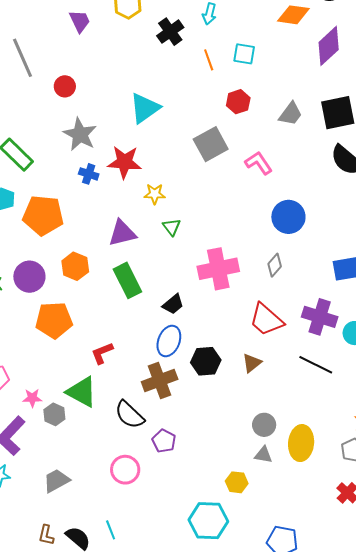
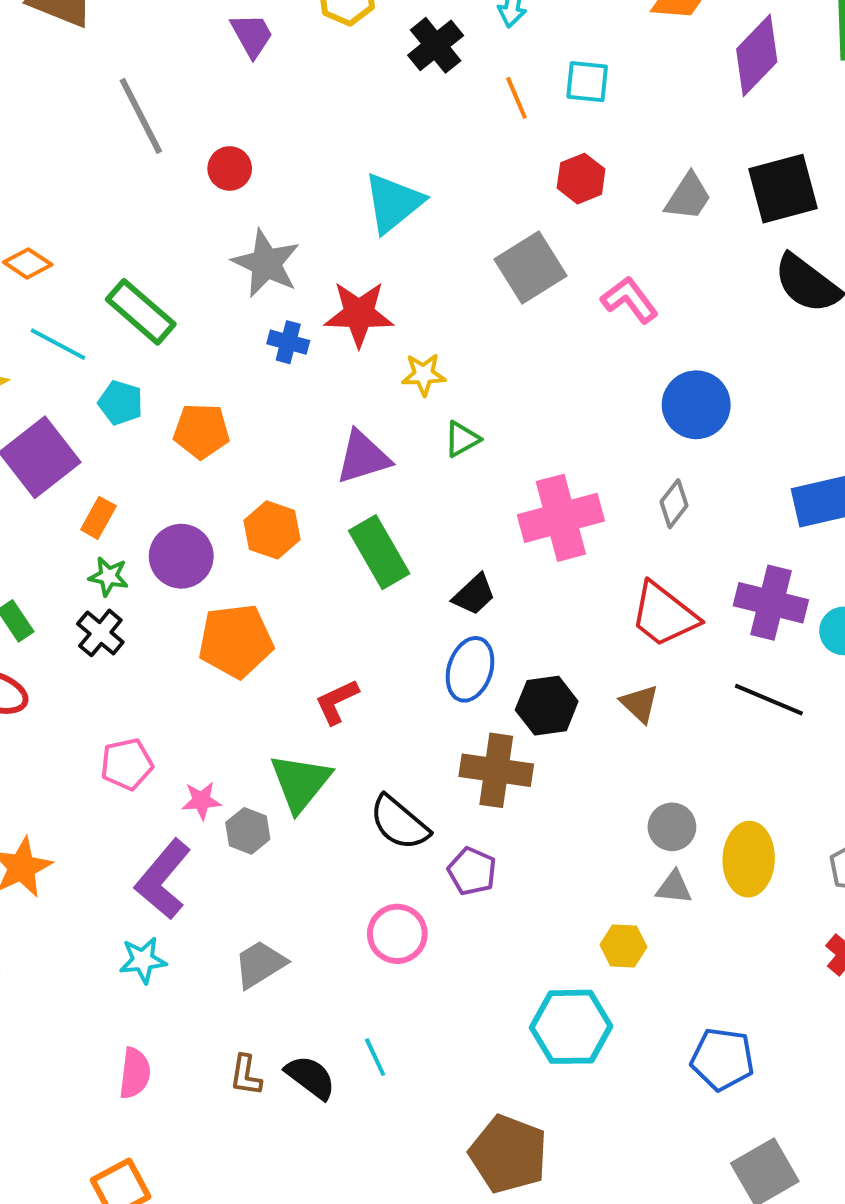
orange pentagon: (43, 215) -> (201, 431), size x0.7
green triangle: (172, 227) -> (462, 439), turned 42
brown triangle: (252, 363) -> (640, 704), turned -35
brown cross: (160, 381) -> (496, 770), moved, turned 32
green triangle: (82, 392) -> (300, 782), turned 44

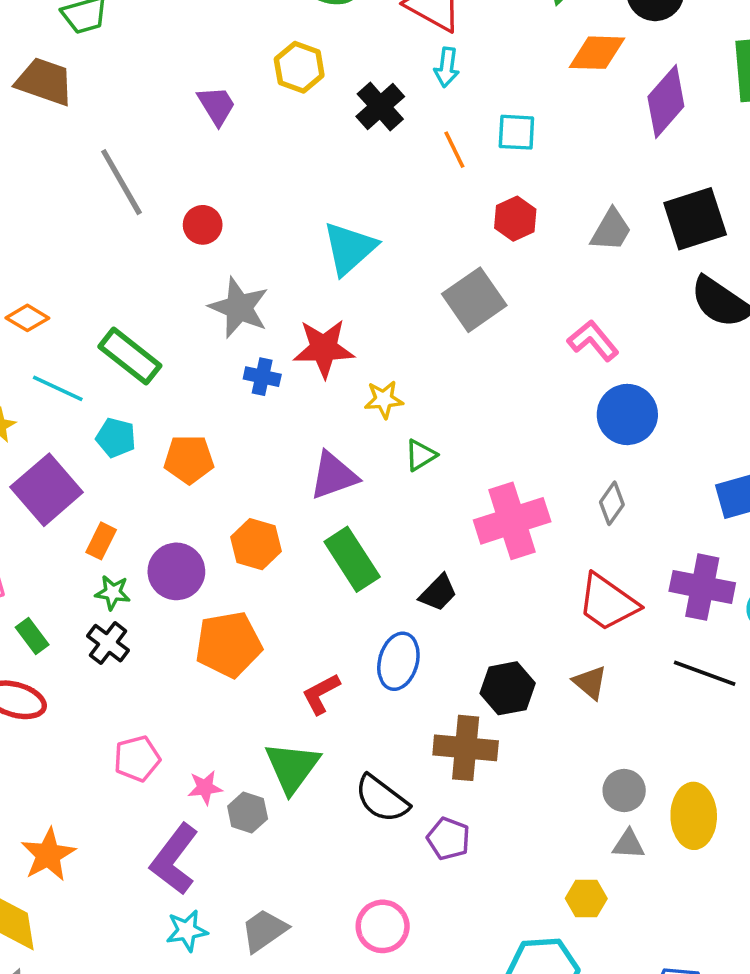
pink L-shape: (630, 300) -> (593, 341), moved
blue ellipse: (470, 669) -> (398, 661), moved
pink circle: (397, 934) -> (383, 926), moved
cyan star: (143, 960) -> (187, 931), moved

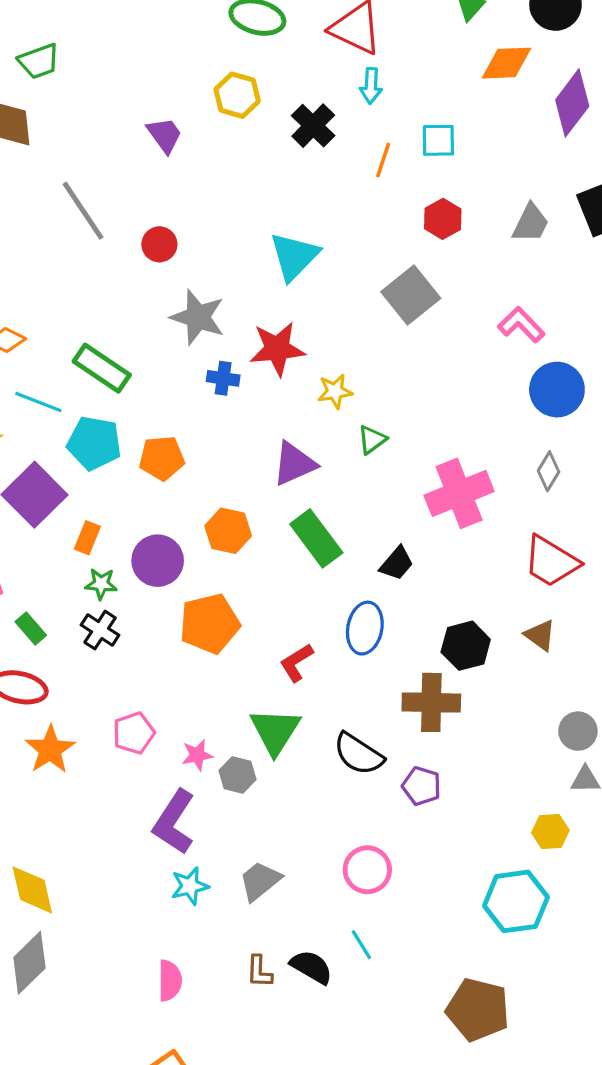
orange line: (454, 150) -> (383, 160), turned 48
cyan pentagon: (116, 438) -> (94, 443), size x1.5
orange star: (48, 855) -> (50, 750), moved

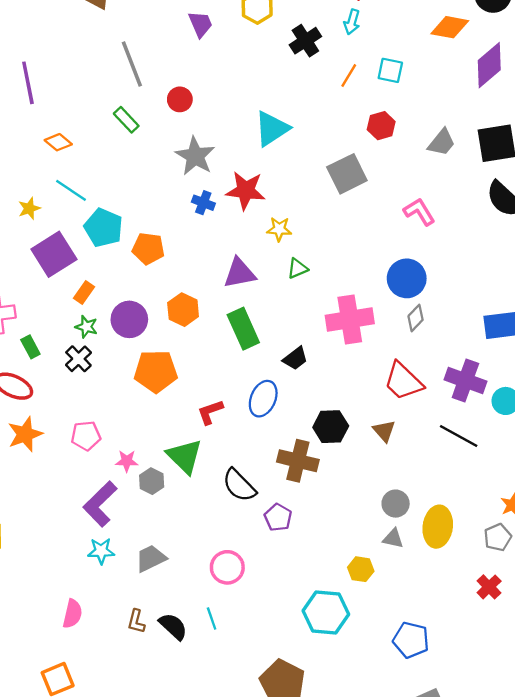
green rectangle: (102, 368) -> (126, 120), moved, size x0.7
blue circle: (557, 390) -> (407, 278), moved
green triangle: (275, 731) -> (185, 456), turned -30

